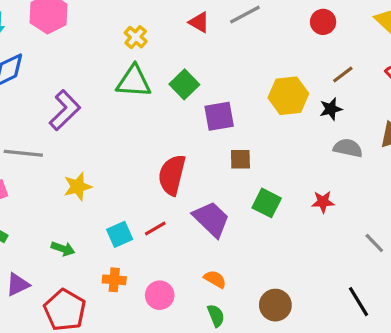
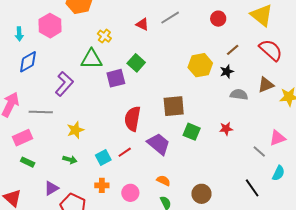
green triangle: (134, 81) -> (91, 59), moved
purple square: (219, 116) -> (116, 78), moved
brown square: (240, 159) -> (174, 106), size x1.6
green arrow: (63, 249) -> (70, 160), moved
purple triangle: (18, 285) -> (51, 188), moved

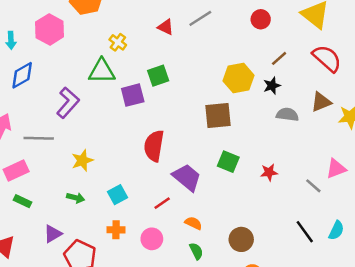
green square: (136, 63) -> (158, 76), turned 30
brown square: (174, 106) -> (218, 115), moved
red star: (226, 129) -> (269, 172), moved
red line: (125, 152) -> (162, 203), moved
cyan semicircle: (278, 173) -> (336, 230), moved

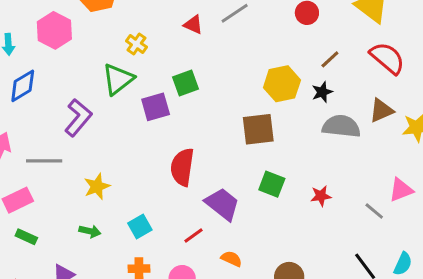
green triangle: (102, 71) -> (118, 79), turned -36
gray semicircle: (287, 115) -> (341, 126), size x1.4

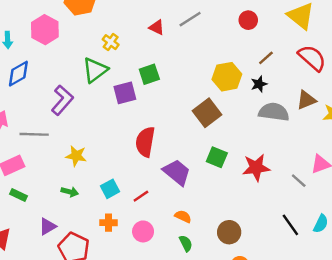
brown square: (258, 129) -> (207, 113), turned -32
yellow star: (97, 186) -> (76, 156), turned 30
red star: (321, 196) -> (256, 168), size x1.6
red line: (194, 236) -> (141, 196), moved

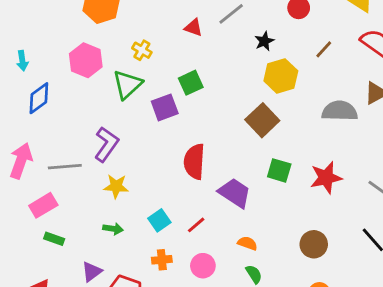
pink hexagon: (45, 30) -> (86, 60), moved
black star: (259, 84) -> (264, 41), moved
purple L-shape: (62, 100) -> (106, 144), moved
brown circle: (229, 232) -> (314, 244), moved

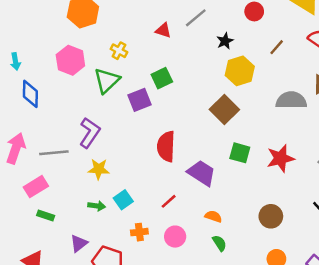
blue diamond: (39, 98) -> (30, 94), turned -52
cyan square: (159, 220) -> (123, 200), moved

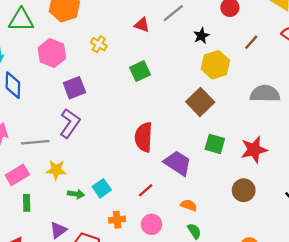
green triangle: (107, 81) -> (21, 20), moved, turned 44
purple square: (140, 100) -> (74, 88), moved
yellow star: (99, 169) -> (56, 170), moved
green rectangle: (46, 215) -> (27, 203), turned 70
brown circle: (271, 216) -> (244, 190), moved

